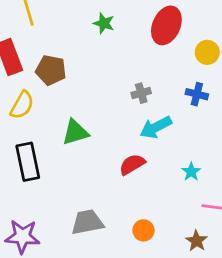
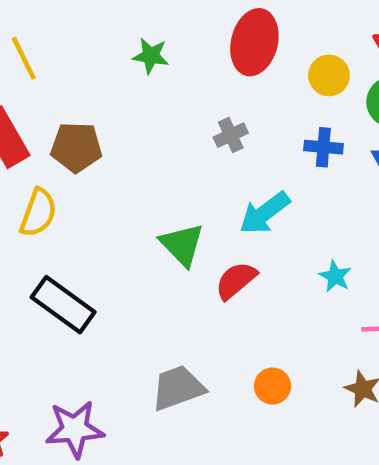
gray cross: (141, 93) -> (231, 135), moved
green triangle: (75, 132) -> (182, 245), moved, turned -48
black rectangle: (28, 162) -> (63, 305), turned -33

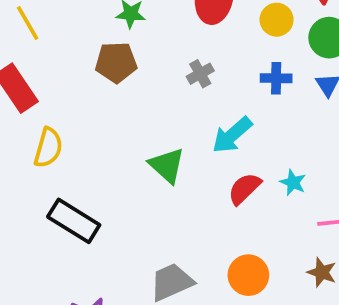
brown pentagon: (76, 147) -> (116, 62), moved
red semicircle: (236, 280) -> (244, 189), moved
orange circle: (273, 386) -> (248, 275), size x1.4

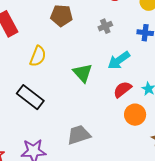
yellow semicircle: (48, 148) -> (38, 56), moved
orange circle: (248, 275) -> (135, 115), moved

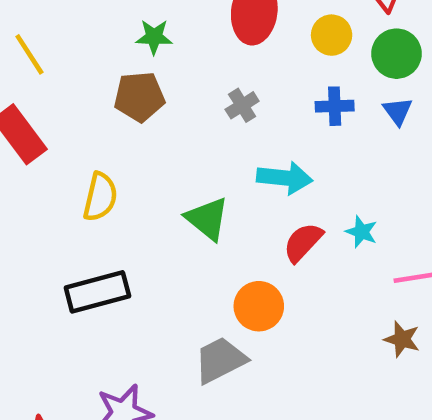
cyan arrow: (119, 60) -> (285, 178), turned -130
black rectangle: (30, 97) -> (97, 292), turned -44
orange circle: (135, 115) -> (259, 306), moved

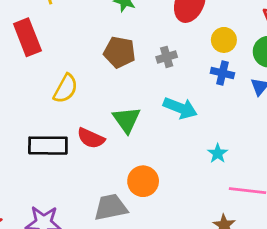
yellow circle: (332, 35) -> (224, 40), moved
brown pentagon: (139, 97) -> (120, 52), moved
red semicircle: (303, 242) -> (91, 138), moved, turned -124

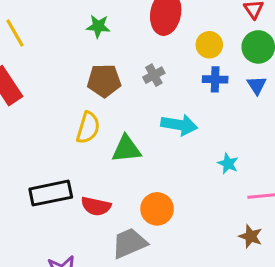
yellow semicircle: (66, 89) -> (88, 128), moved
green triangle: (127, 120) -> (126, 149), turned -48
red semicircle: (91, 138) -> (96, 206), moved

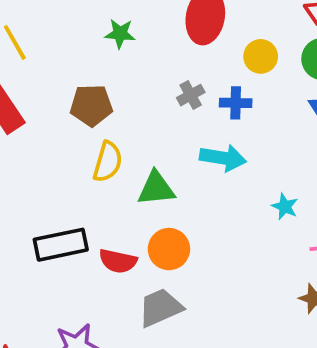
blue cross: (215, 79) -> (236, 103), moved
brown pentagon: (104, 81) -> (91, 105), moved
orange circle: (157, 209) -> (169, 249), moved

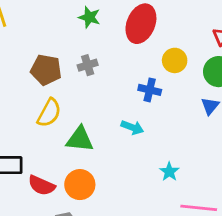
green star: (120, 34) -> (89, 17), moved
gray cross: (191, 95) -> (88, 65), moved
cyan arrow: (223, 158) -> (132, 127), size x0.7

